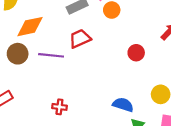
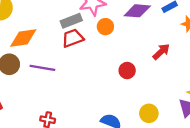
red trapezoid: (80, 39) -> (73, 38), moved

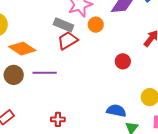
gray rectangle: (71, 21) -> (63, 25), turned 54
orange diamond: (23, 38) -> (22, 49), turned 52

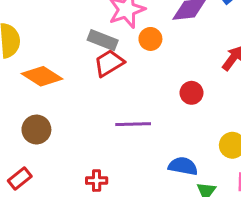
purple line: (45, 73) -> (133, 124), moved
brown circle: (14, 75) -> (36, 130), moved

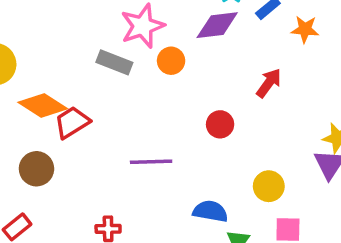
red trapezoid: (109, 63) -> (72, 122), moved

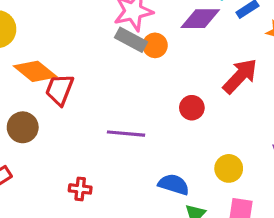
gray rectangle: (114, 62) -> (131, 40), moved
red arrow: (269, 83) -> (240, 76), size x1.4
red trapezoid: (72, 122) -> (60, 90), turned -44

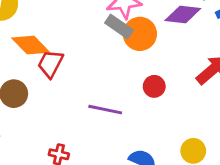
orange circle: (155, 45) -> (140, 34), size x1.5
red circle: (192, 108) -> (154, 86), moved

